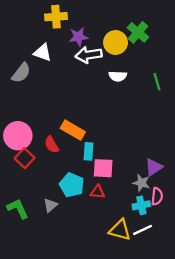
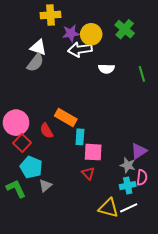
yellow circle: (116, 42) -> (91, 34), moved
gray semicircle: (21, 73) -> (35, 63), moved
cyan pentagon: (72, 185) -> (31, 167), moved
red triangle: (98, 192) -> (88, 173), turned 40

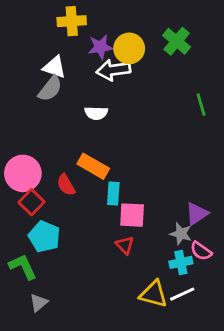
white semicircle: (106, 69) -> (96, 113), moved
pink semicircle: (142, 177) -> (201, 251), turned 119
gray triangle: (45, 186) -> (39, 303), moved

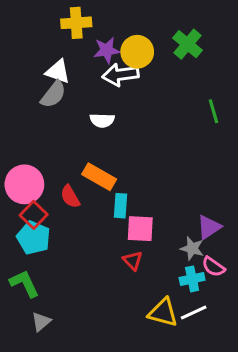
cyan pentagon: (44, 237) -> (34, 238), moved

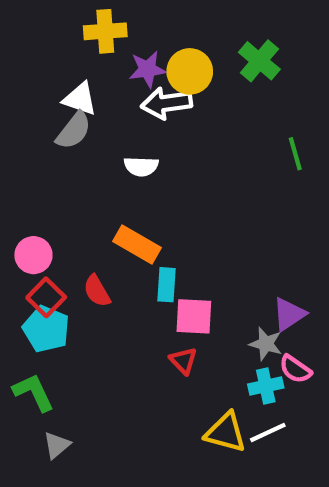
pink circle: (24, 184) -> (33, 255), size x0.7
red semicircle: (70, 197) -> (97, 291), moved

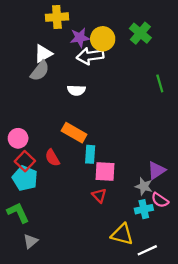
white triangle: (80, 99) -> (43, 54), turned -48
white line: (268, 432) -> (147, 250), moved

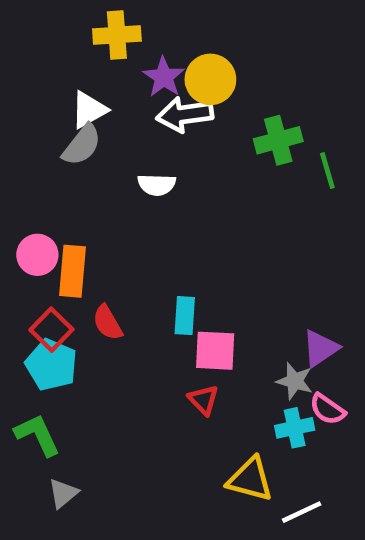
green cross: (140, 33) -> (278, 140), moved, turned 35
purple star: (80, 38) -> (164, 77), turned -30
orange rectangle: (74, 133) -> (72, 271), moved, turned 65
pink circle: (18, 138) -> (37, 255), moved

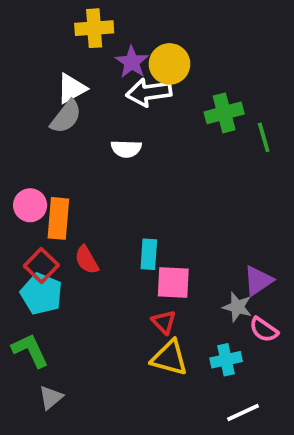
cyan cross: (295, 428) -> (226, 360), moved
yellow triangle: (250, 479) -> (170, 358), moved

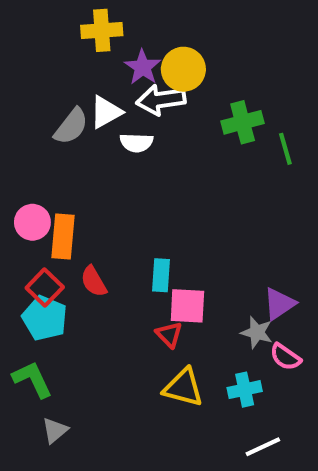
white triangle: (72, 88) -> (106, 112), moved
white semicircle: (126, 149) -> (136, 143), moved
red triangle: (164, 322) -> (169, 334), moved

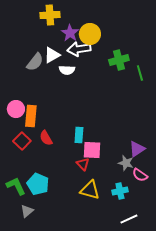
cyan pentagon: (45, 318) -> (38, 184), moved

